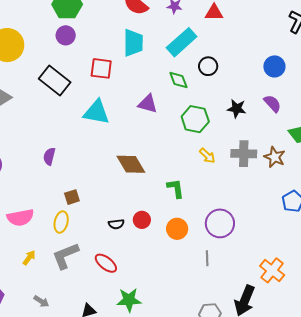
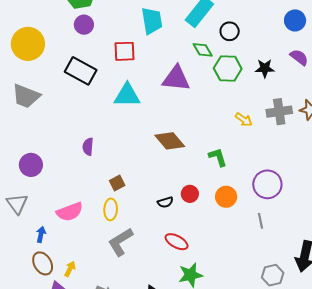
purple triangle: (148, 104) -> (176, 78), size x1.4
green hexagon: (195, 119) -> (228, 68), moved
yellow arrow: (29, 258) -> (70, 269), moved
red ellipse: (106, 263) -> (177, 242), moved

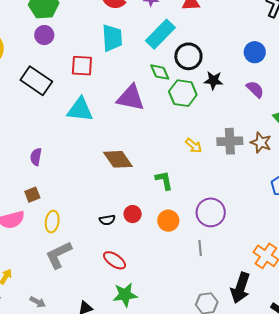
black circle: (230, 31) -> (188, 56), size x1.4
black star: (265, 68) -> (213, 80), moved
brown square: (117, 183) -> (32, 195), moved

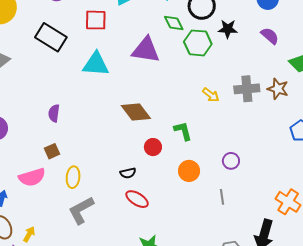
purple circle: (211, 212) -> (231, 161), size x0.6
red circle: (133, 214) -> (153, 147), moved
red ellipse: (115, 260) -> (137, 199), moved

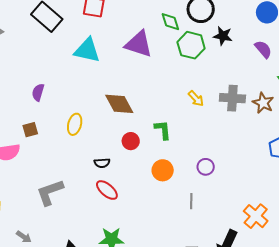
yellow ellipse: (73, 177) -> (75, 124), moved

